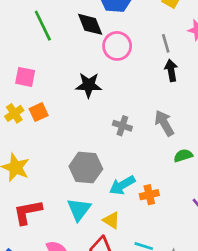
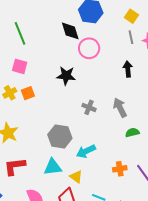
green line: (43, 26) -> (20, 33), moved
gray line: (166, 43) -> (131, 37), moved
orange cross: (149, 195) -> (120, 169), moved
cyan triangle: (79, 209) -> (53, 167), turned 42

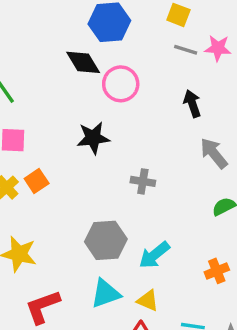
gray line: (131, 37) -> (186, 50), turned -48
gray arrow: (120, 108) -> (214, 153), moved

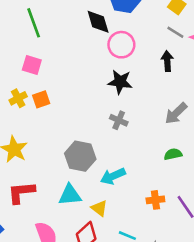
black arrow: (192, 103) -> (167, 61), moved
black star: (93, 138) -> (120, 82), moved
gray arrow: (214, 153) -> (176, 113), turned -110

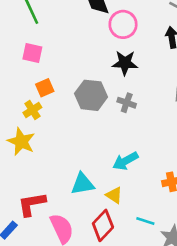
yellow cross: (18, 98) -> (32, 110), moved
gray hexagon: (80, 156) -> (91, 95), moved
red L-shape: (21, 192) -> (32, 204), moved

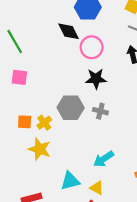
orange square: (45, 88) -> (25, 122), moved, turned 32
yellow cross: (32, 110) -> (44, 123), moved
yellow star: (21, 142) -> (40, 149), moved

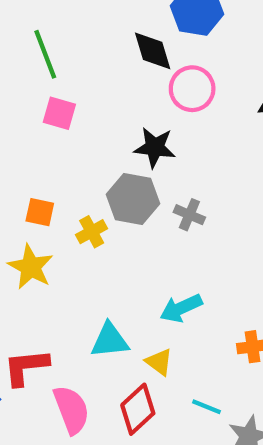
pink square: (19, 77) -> (59, 113), moved
black star: (96, 79) -> (155, 147), moved
yellow cross: (44, 123) -> (92, 232), moved
yellow star: (40, 149) -> (31, 267), moved

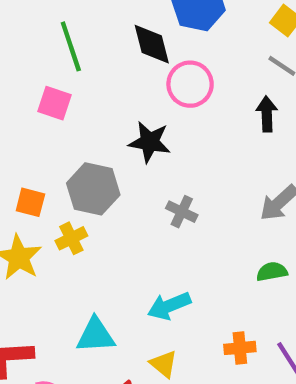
green line: (45, 54) -> (71, 46), moved
gray hexagon: (133, 199) -> (93, 189), moved
yellow cross: (92, 232) -> (71, 238), moved
yellow triangle: (159, 362) -> (164, 364), moved

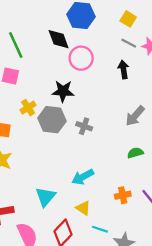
gray hexagon: (93, 189) -> (52, 120), moved
yellow cross: (71, 238) -> (28, 108), moved
cyan triangle: (96, 335) -> (45, 197), turned -40

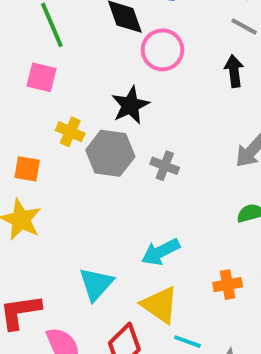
black star: (63, 91) -> (130, 105), turned -30
yellow cross: (28, 108) -> (70, 132), turned -35
yellow triangle: (83, 208) -> (160, 305), size x1.5

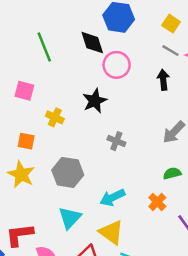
pink square: (41, 77) -> (24, 91), moved
gray hexagon: (110, 153) -> (68, 172), moved
orange cross: (228, 285) -> (157, 202), moved, turned -36

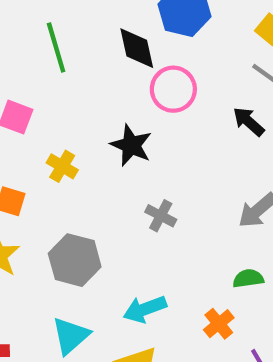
black arrow: (163, 80) -> (249, 122), turned -48
black star: (95, 101) -> (131, 145), turned -30

